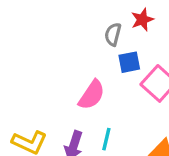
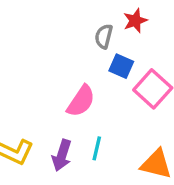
blue square: (129, 62) -> (121, 66), turned 35

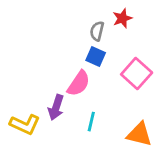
blue square: (121, 66) -> (96, 57), moved
purple arrow: (62, 155) -> (56, 107), moved

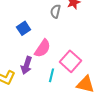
blue square: (96, 57) -> (24, 28), moved, turned 32
pink square: (137, 74) -> (70, 61), moved

